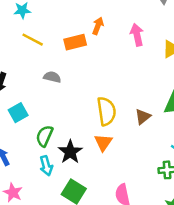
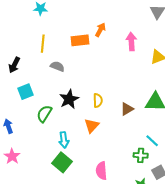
yellow line: (33, 40) -> (43, 44), moved, turned 60
yellow semicircle: (106, 111) -> (98, 100), size x0.6
black star: (70, 152) -> (69, 99), moved
cyan arrow: (46, 166) -> (64, 140), moved

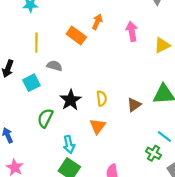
orange rectangle: (80, 40) -> (76, 35), turned 48
cyan square: (26, 92) -> (31, 83), moved
green cross: (141, 155) -> (154, 153), turned 32

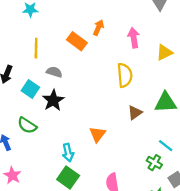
cyan square: (31, 83) -> (30, 89), turned -30
yellow semicircle: (102, 98) -> (125, 75), moved, size x1.5
black star: (71, 100) -> (53, 100), moved
green semicircle: (45, 118) -> (27, 125), moved, turned -84

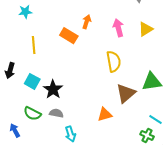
yellow triangle: (164, 52) -> (146, 29), moved
gray semicircle: (54, 72) -> (56, 113), moved
brown triangle: (135, 113) -> (126, 93), size x1.5
orange triangle: (98, 134) -> (105, 114), moved, turned 42

